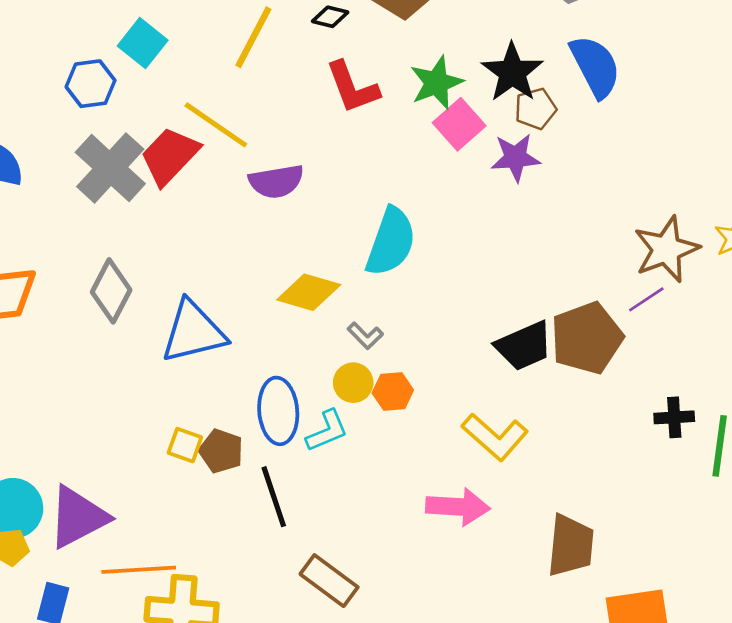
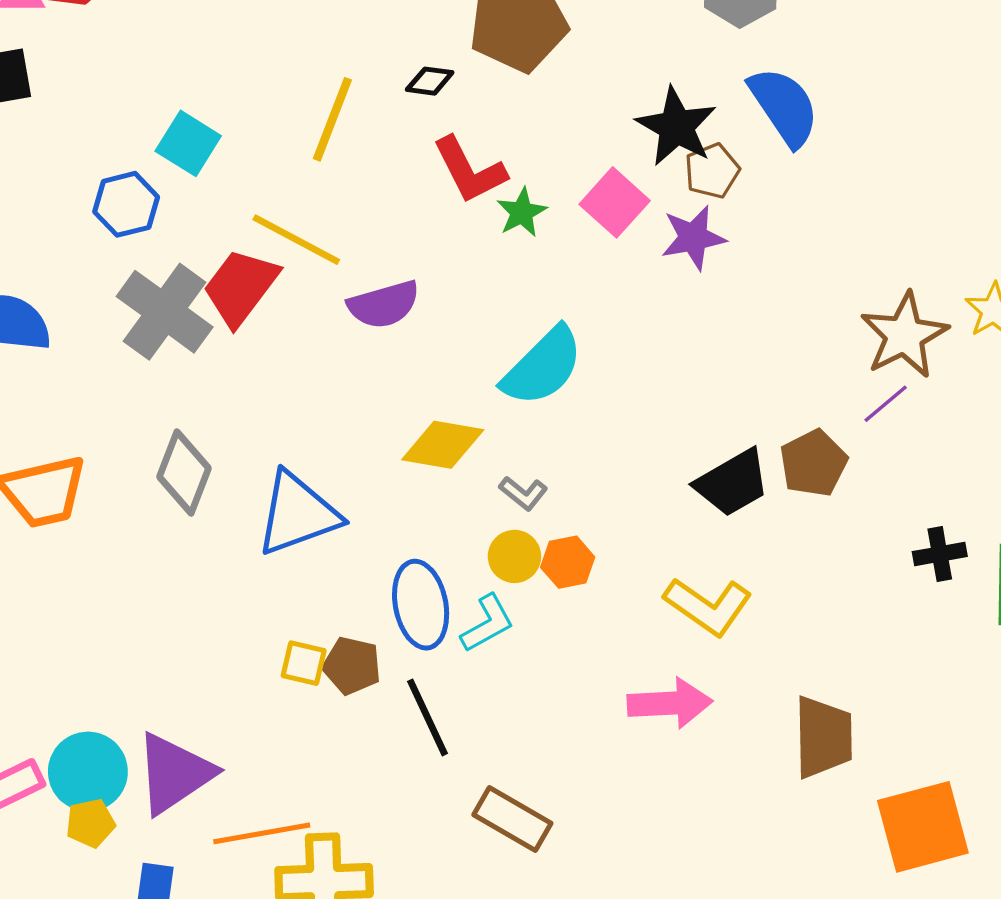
green star: (437, 83) -> (522, 212), moved, size x0.7
cyan semicircle: (391, 242) -> (543, 367), turned 32
brown pentagon: (587, 338) -> (814, 463), size x0.7

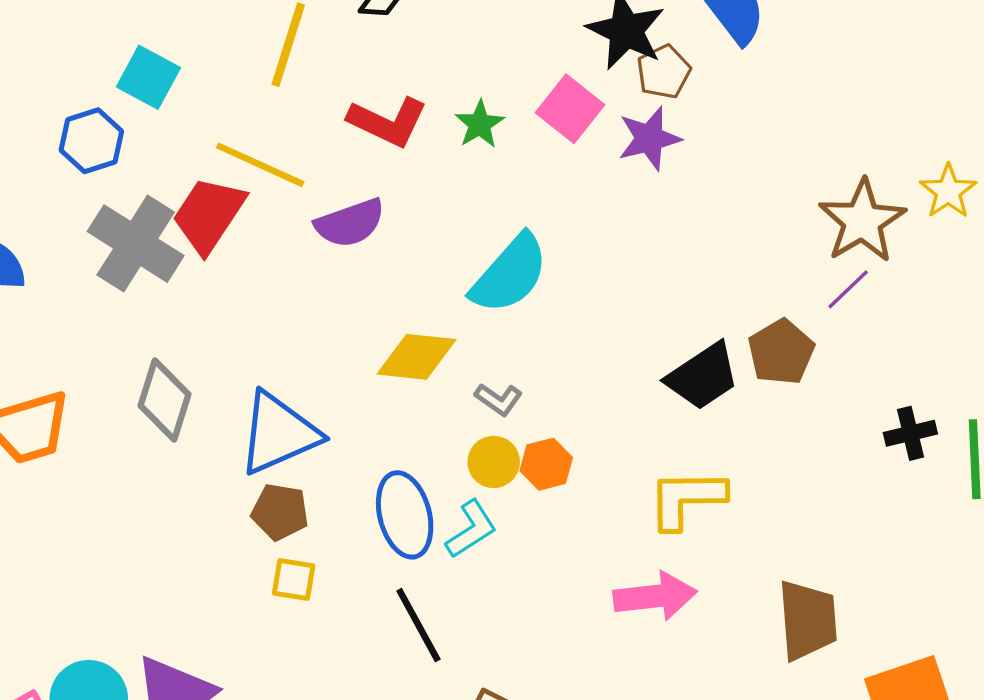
red L-shape: (469, 170) -> (388, 122), moved, turned -34
yellow L-shape: (708, 606) -> (686, 499), turned 148
brown pentagon: (352, 666) -> (280, 512), moved

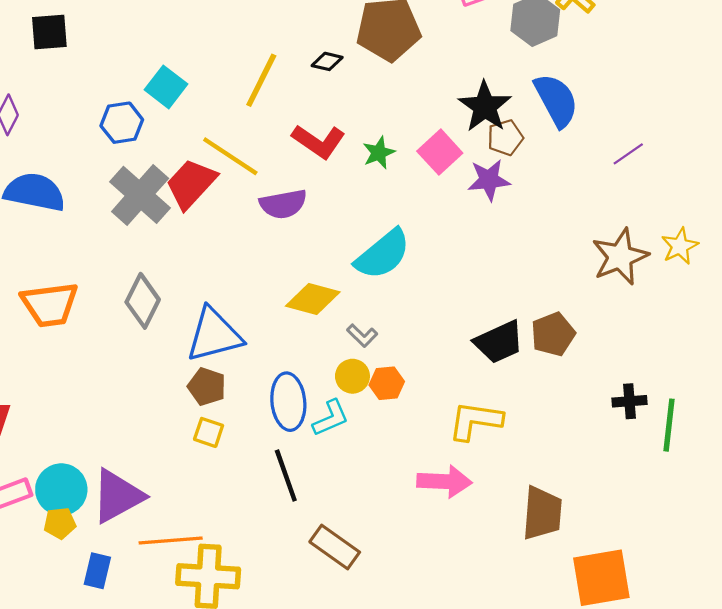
purple line: (848, 289) -> (628, 154), moved

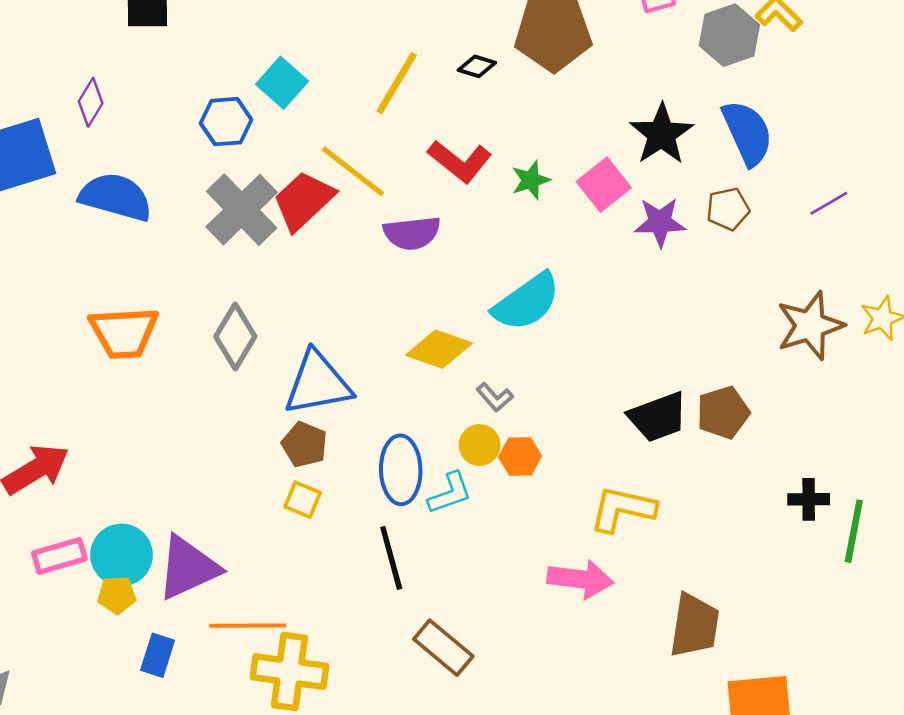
brown pentagon: (505, 138) -> (728, 209), moved

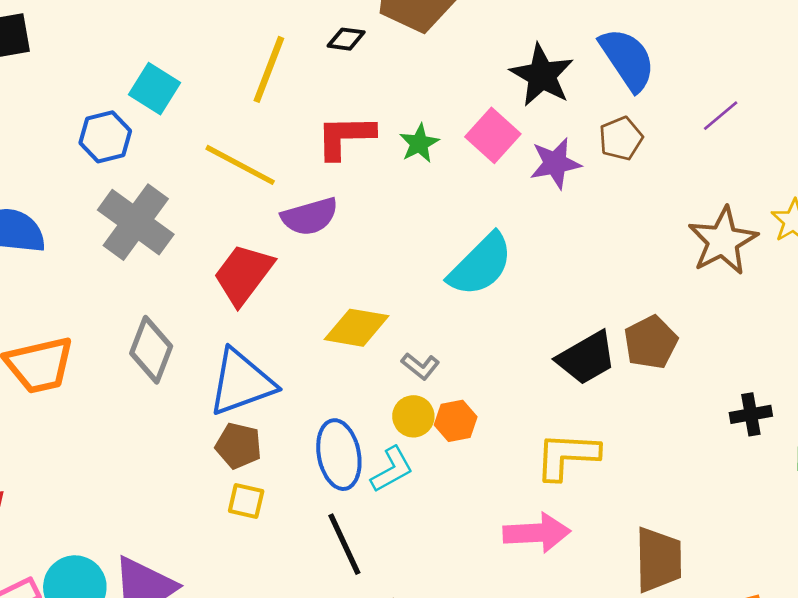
red L-shape: (460, 161) -> (345, 137), turned 150
red trapezoid: (304, 201) -> (243, 274), moved
cyan semicircle: (527, 302) -> (481, 265), moved

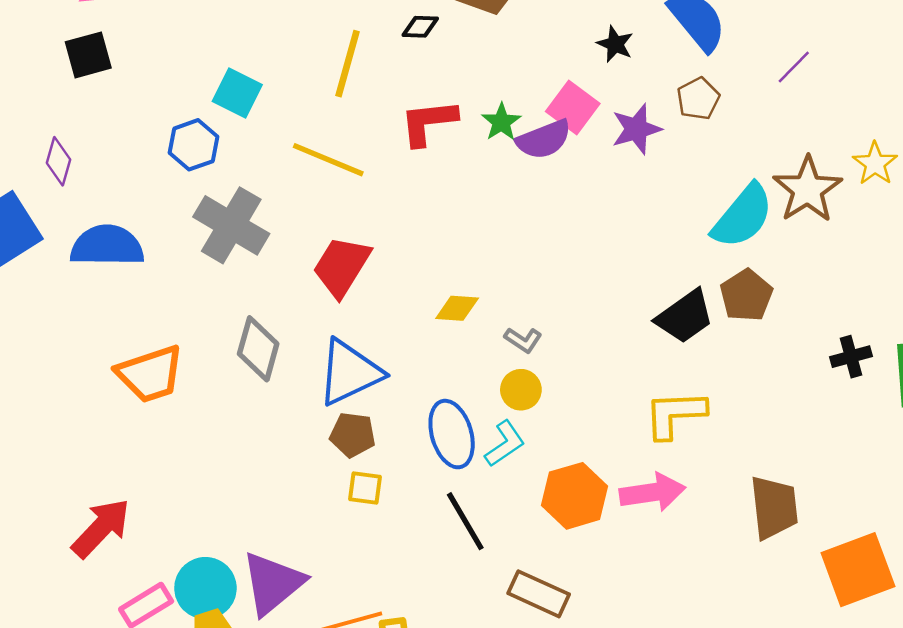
black star: (542, 75) -> (615, 44), size x0.6
purple semicircle: (310, 216) -> (544, 139), moved
cyan semicircle: (481, 265) -> (743, 216), moved
yellow diamond: (356, 328) -> (457, 308), size x0.7
orange hexagon: (456, 421) -> (575, 496), moved, size x1.6

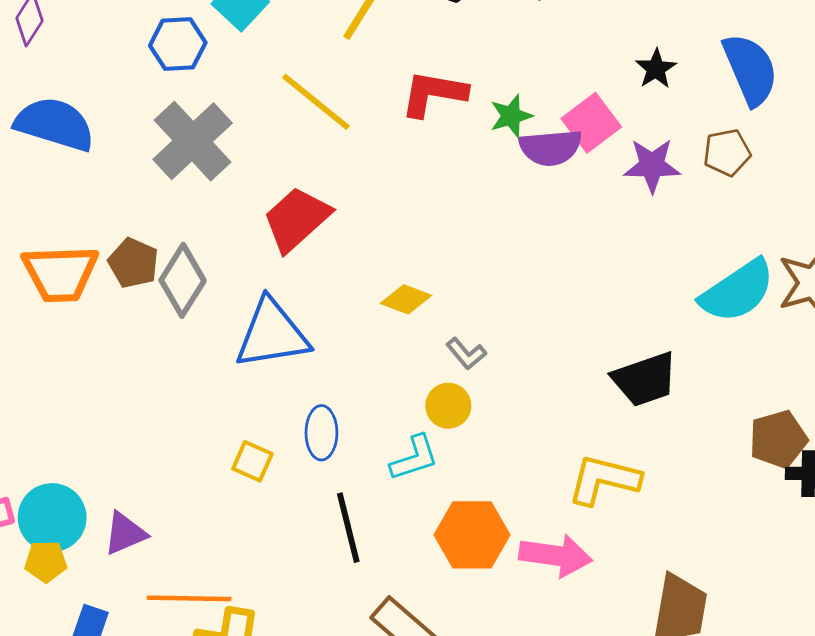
brown pentagon: (746, 295) -> (778, 439), moved
blue ellipse: (452, 434) -> (321, 433), moved, size x0.7
brown pentagon: (353, 435) -> (133, 263), moved
purple triangle: (273, 583) -> (125, 533), size x0.6

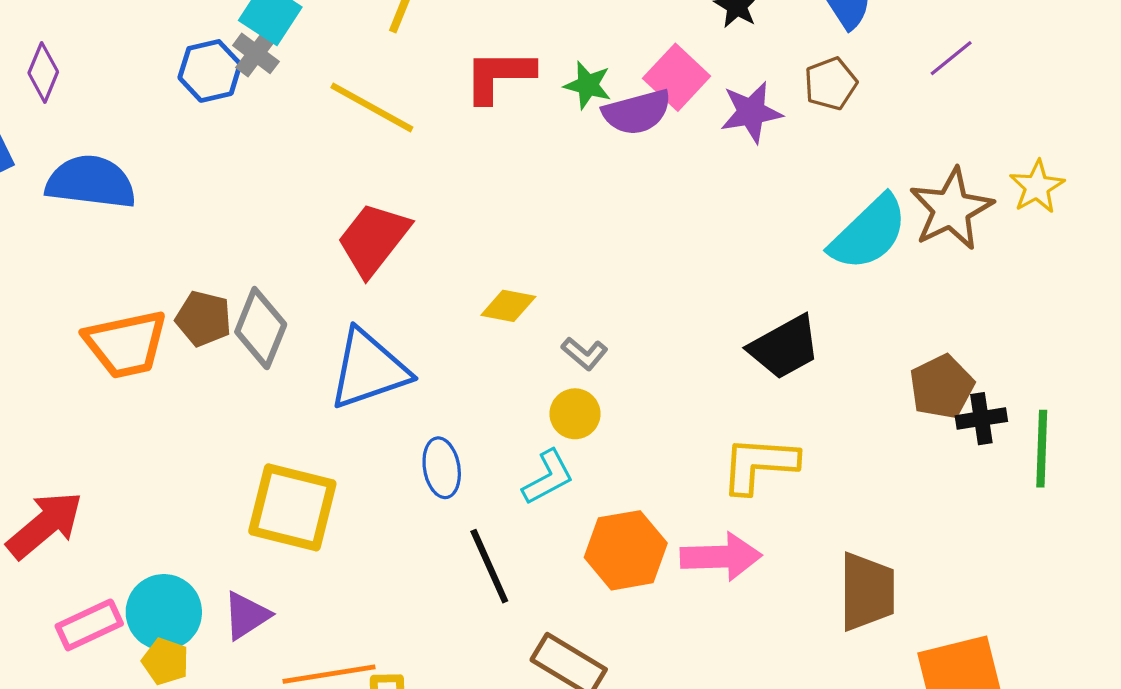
green star: (511, 116) -> (588, 85), turned -30
gray cross: (193, 141) -> (256, 53), moved, size x0.5
yellow square: (252, 461) -> (292, 507), moved, size x2.0
yellow pentagon: (46, 561) -> (165, 661), turned 30

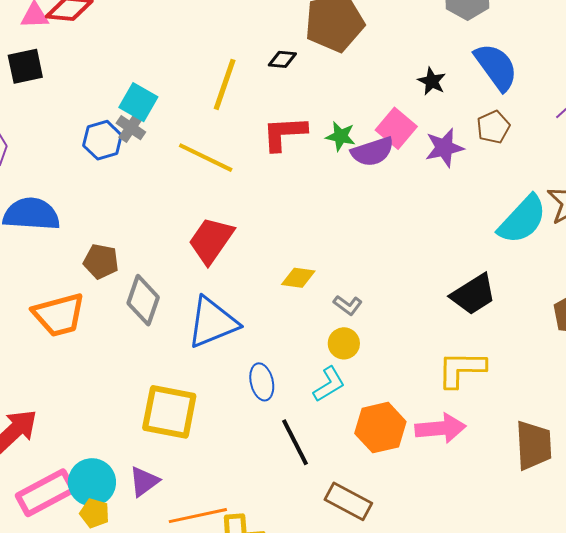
brown pentagon: (204, 319) -> (101, 261), moved
pink rectangle: (89, 625) -> (45, 493), size x1.4

